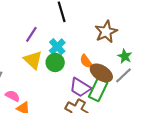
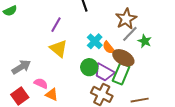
cyan cross: (57, 47) -> (95, 41), moved
green circle: (55, 62) -> (89, 67), moved
gray line: (123, 75) -> (130, 34), moved

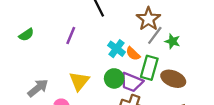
green semicircle: (10, 11) -> (26, 35), moved
yellow triangle: (59, 49) -> (79, 81), moved, turned 36
brown ellipse: (123, 58) -> (173, 79), moved
green rectangle: (121, 74) -> (149, 68), moved

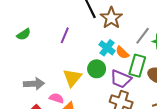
brown star: (148, 19) -> (111, 18), moved
green circle: (114, 78) -> (97, 69), moved
gray arrow: (38, 88) -> (34, 84), turned 36

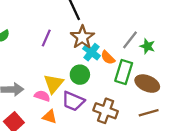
brown star: (111, 18) -> (82, 37), moved
purple trapezoid: (121, 79) -> (73, 101), moved
pink semicircle: (57, 98) -> (42, 96), moved

